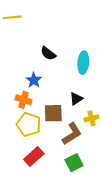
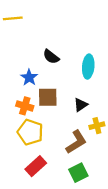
blue star: (34, 80) -> (29, 77), moved
brown square: (53, 113) -> (48, 97), moved

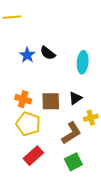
blue star: (29, 77) -> (27, 55), moved
brown square: (48, 97) -> (51, 101), moved

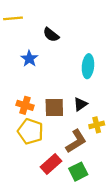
black semicircle: (48, 53) -> (51, 35), moved
red rectangle: (33, 156) -> (51, 164), moved

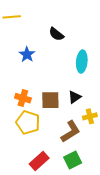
black semicircle: (51, 35) -> (56, 34), moved
red rectangle: (51, 164) -> (39, 161), moved

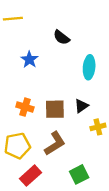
yellow pentagon: (28, 122) -> (17, 146), moved, turned -30
brown L-shape: (71, 132) -> (55, 143), moved
red rectangle: (39, 161) -> (31, 176), moved

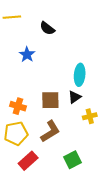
black semicircle: (61, 37) -> (47, 28), moved
cyan ellipse: (89, 67) -> (80, 75), moved
orange cross: (25, 107) -> (18, 106), moved

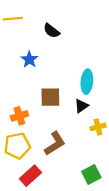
brown square: (50, 100) -> (50, 97), moved
orange cross: (18, 106) -> (19, 116), turned -35
green square: (73, 160) -> (91, 175), moved

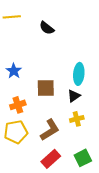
blue star: (29, 59) -> (14, 71), moved
yellow cross: (98, 127) -> (77, 119), moved
red rectangle: (30, 176) -> (51, 159), moved

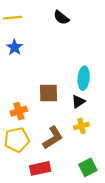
black semicircle: (47, 28) -> (61, 18), moved
blue star: (14, 71) -> (15, 47), moved
red rectangle: (51, 159) -> (40, 168), moved, turned 30

